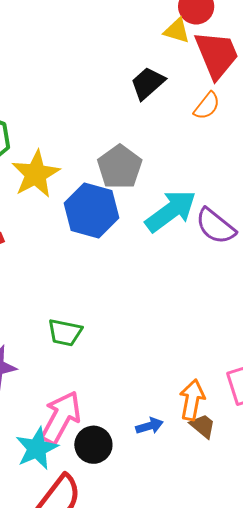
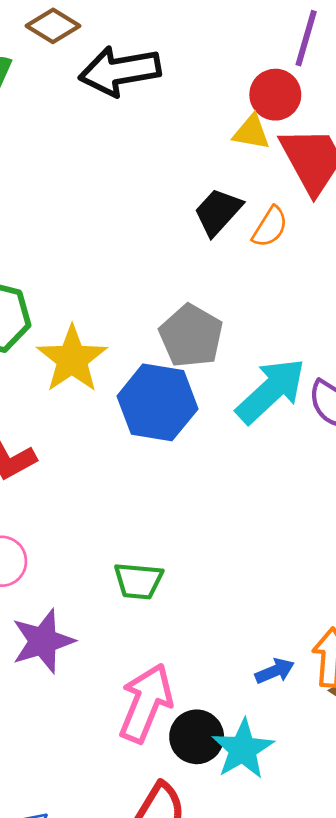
orange semicircle: (207, 106) -> (270, 227), moved
blue arrow: (149, 426) -> (275, 671), moved
cyan star: (37, 448) -> (243, 749), moved

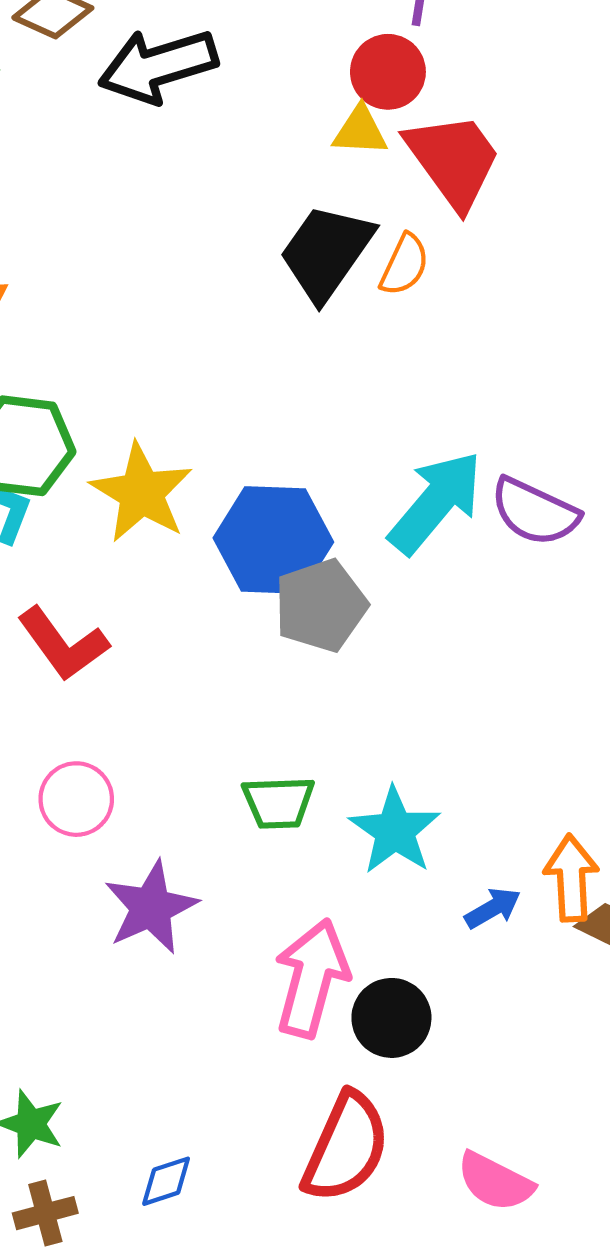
black trapezoid: (218, 212) -> (326, 252), size x1.4
gray pentagon: (191, 336) -> (321, 606), moved, turned 30
cyan star: (243, 749) -> (395, 831), moved

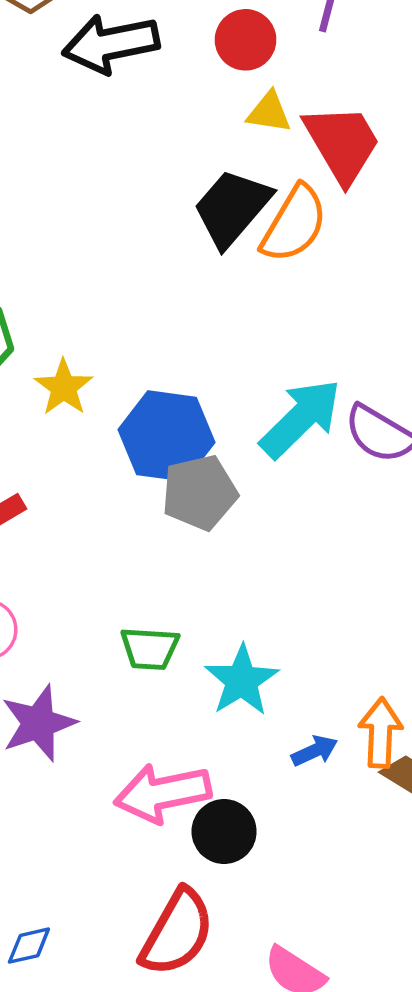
red circle: (388, 72) -> (246, 40), moved
orange semicircle: (404, 265) -> (294, 224), size x1.6
yellow star: (141, 493) -> (64, 387), size x0.7
pink arrow: (312, 978) -> (163, 793), turned -122

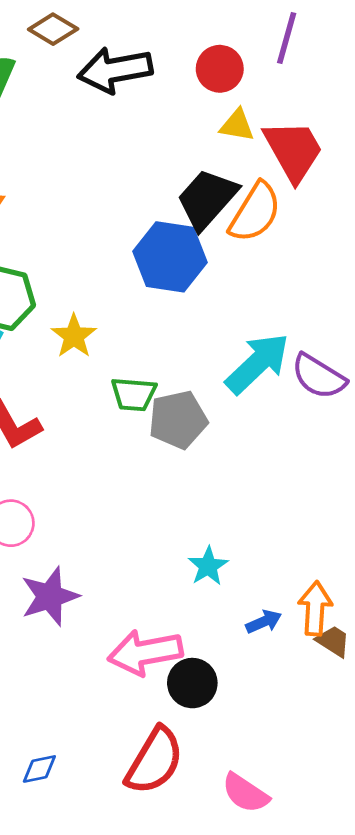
blue hexagon: (166, 436) -> (170, 257), moved
green trapezoid: (150, 648) -> (134, 394), moved
cyan star: (242, 680) -> (208, 566), size x0.7

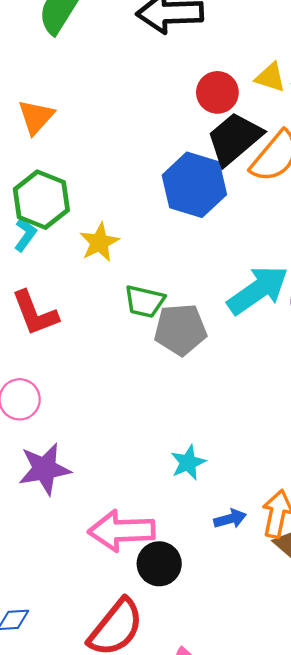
red circle: (220, 69) -> (217, 92), moved

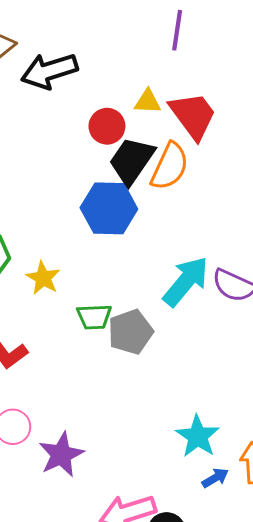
cyan star: (188, 463) -> (198, 436), moved, size x1.4
purple star: (44, 469) -> (61, 455), moved

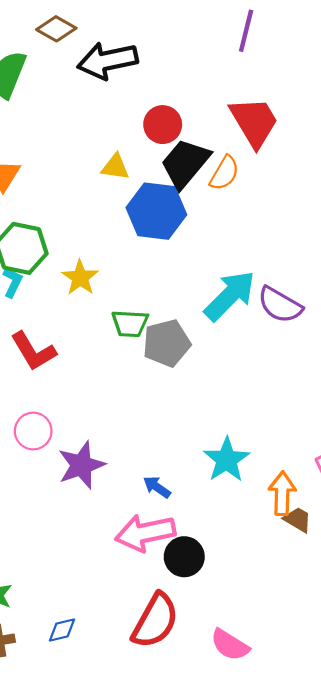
yellow triangle: (148, 102) -> (115, 167), moved
orange semicircle: (170, 166) -> (224, 173), size x0.7
blue arrow: (215, 478) -> (157, 487), moved, turned -120

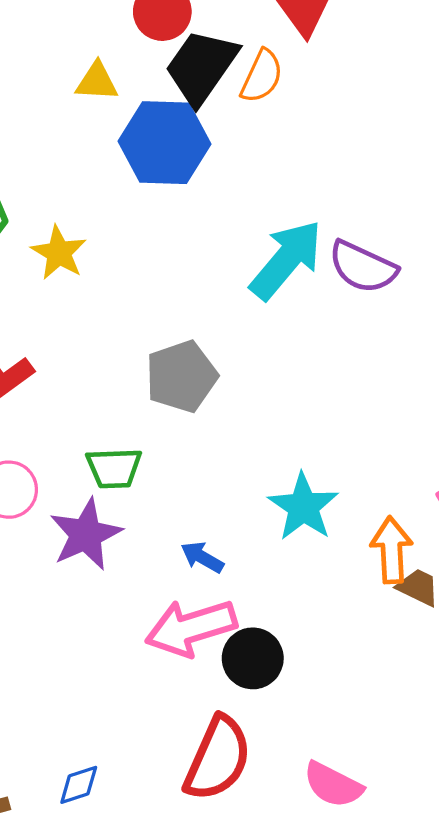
green trapezoid: (130, 324) -> (114, 468), moved
gray pentagon: (167, 343) -> (181, 376), moved

